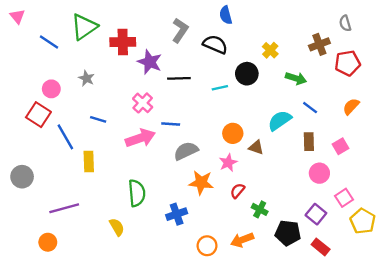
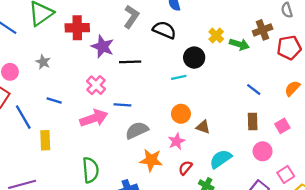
green arrow: (296, 78) -> (239, 44), moved
cyan line: (220, 88) -> (179, 77), moved
cyan semicircle: (280, 120) -> (221, 159), moved

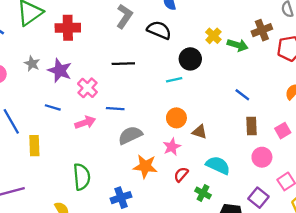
purple star: (103, 46) -> (60, 71), moved
blue line: (254, 90) -> (242, 95), moved
blue line: (54, 101) -> (53, 107), moved
pink arrow: (94, 118) -> (85, 123), size x0.7
cyan semicircle: (221, 159) -> (218, 165), turned 60

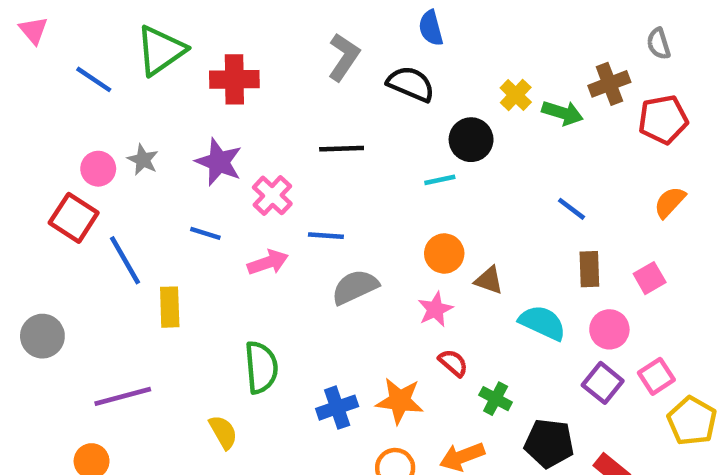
gray star: (32, 64) -> (143, 160), moved
cyan semicircle: (218, 165) -> (542, 323), moved
orange star: (145, 166) -> (400, 401), moved
red semicircle: (181, 174) -> (453, 363), turned 91
purple square: (258, 198) -> (603, 383), moved

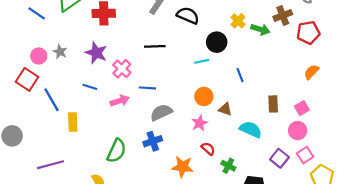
blue line: (571, 209) -> (240, 75), moved, turned 32
pink circle: (609, 329) -> (298, 131), moved
green semicircle: (261, 367) -> (117, 151), turned 30
blue cross: (337, 408) -> (153, 141), moved

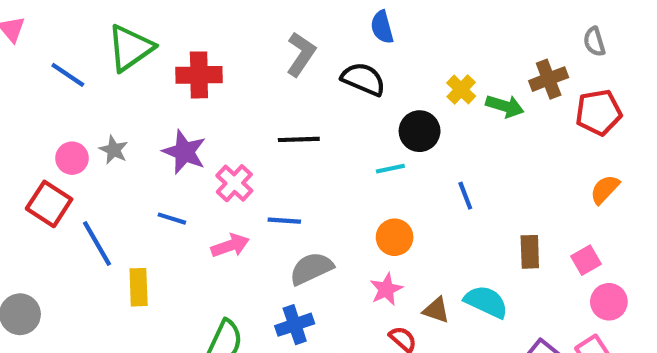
brown triangle: (225, 109) -> (436, 310), moved
pink circle: (298, 131) -> (609, 302), moved

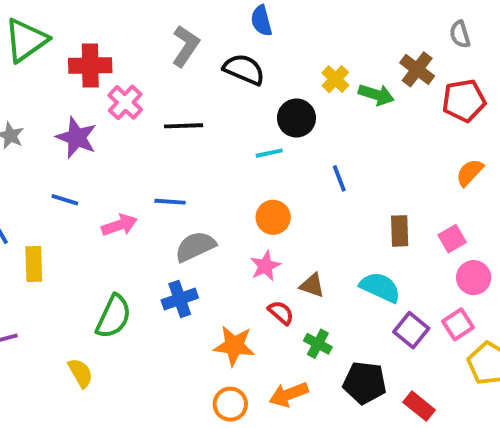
brown cross: (549, 79) -> (417, 69), turned -32
pink cross: (234, 183) -> (125, 102), moved
cyan semicircle: (486, 302) -> (380, 287), moved

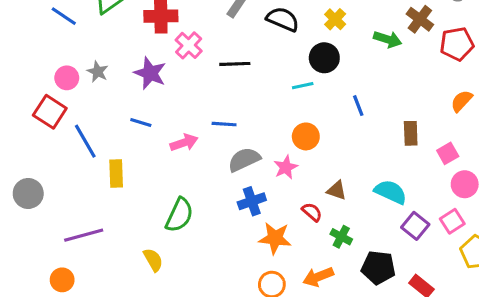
yellow cross: (335, 79) -> (335, 19), moved
brown rectangle: (400, 231) -> (411, 133), moved
pink star: (265, 266) -> (286, 167), moved
blue cross: (180, 299) -> (252, 201), moved

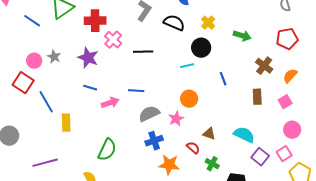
brown cross: (420, 19) -> (264, 66), moved
blue line: (141, 123) -> (90, 88), moved
pink square: (448, 153) -> (285, 102), moved

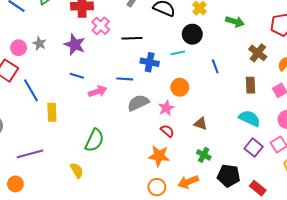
cyan semicircle: (244, 135) -> (249, 118), moved
blue cross: (154, 141) -> (150, 62), moved, turned 30
red semicircle: (193, 148) -> (167, 131), moved

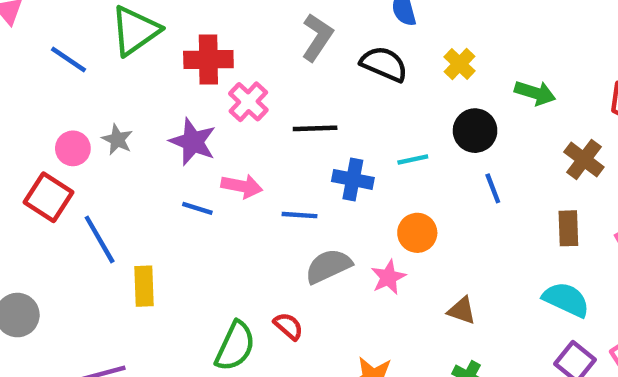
black circle: (192, 34) -> (475, 131), moved
pink arrow: (98, 91) -> (242, 186), moved, turned 30
red semicircle: (167, 131) -> (288, 326), moved

